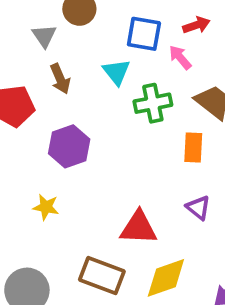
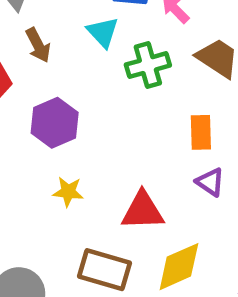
orange rectangle: (193, 148) -> (201, 132), moved
yellow star: (46, 207) -> (68, 192), moved

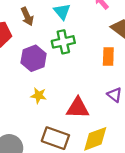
green cross: (148, 65) -> (63, 42), moved
orange rectangle: (201, 132) -> (108, 56), moved

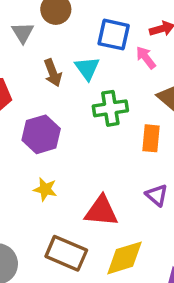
brown arrow: (27, 16) -> (53, 73), moved
green cross: (63, 42) -> (110, 108), moved

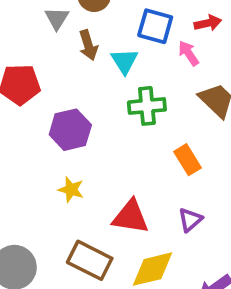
brown arrow: (53, 73) -> (88, 45), moved
orange rectangle: (151, 138) -> (187, 160), moved, turned -40
purple triangle: (157, 195) -> (190, 220), moved, turned 35

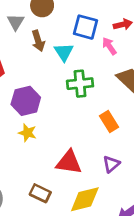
yellow star: (71, 190) -> (27, 133), moved
brown rectangle: (90, 260) -> (40, 193), size x0.7

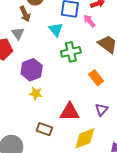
gray triangle: (16, 22) -> (18, 33), moved
brown arrow: (38, 41) -> (25, 14), moved
brown rectangle: (40, 193) -> (44, 129), moved

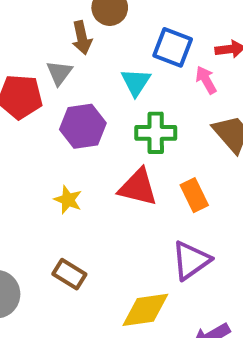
purple hexagon: (32, 70) -> (83, 126), moved
purple triangle: (102, 109) -> (191, 260), size x1.5
red triangle: (70, 112) -> (138, 187), moved

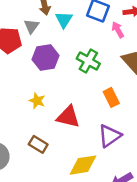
cyan triangle: (136, 82) -> (64, 20), moved
green cross: (156, 133) -> (88, 61), turned 30
red triangle: (138, 187) -> (68, 117), moved

